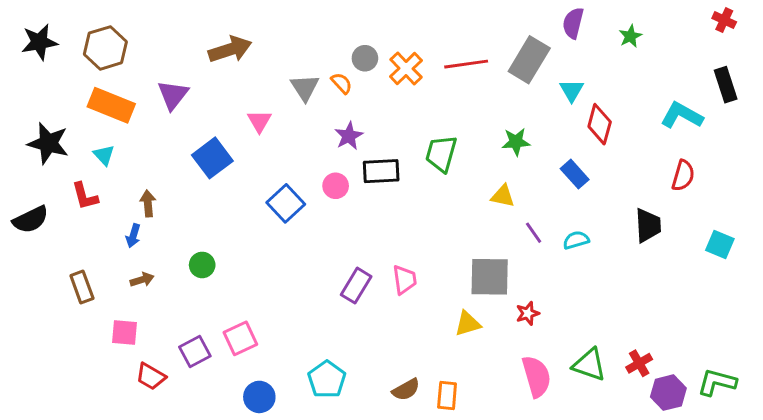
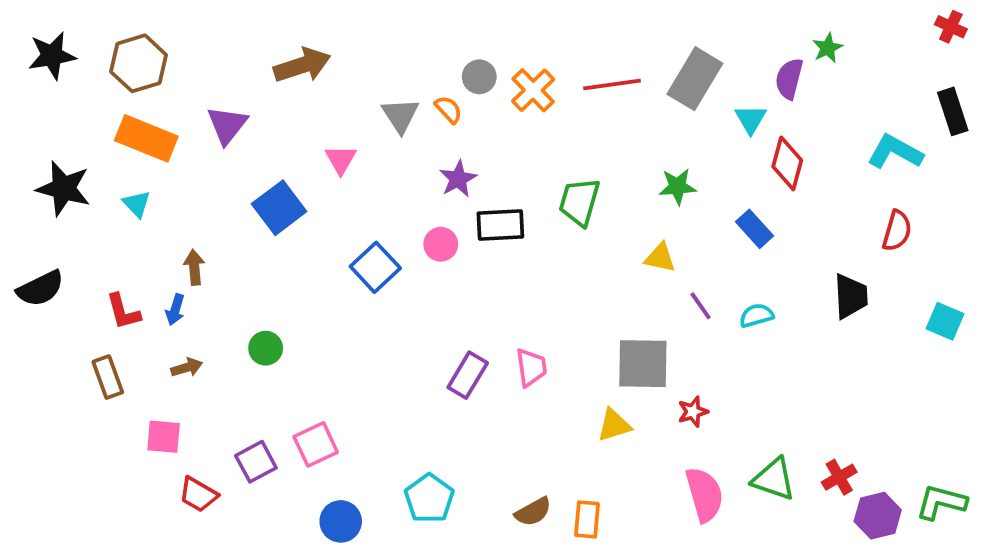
purple semicircle: (573, 23) -> (789, 79), moved
red L-shape: (85, 196) -> (123, 312), moved

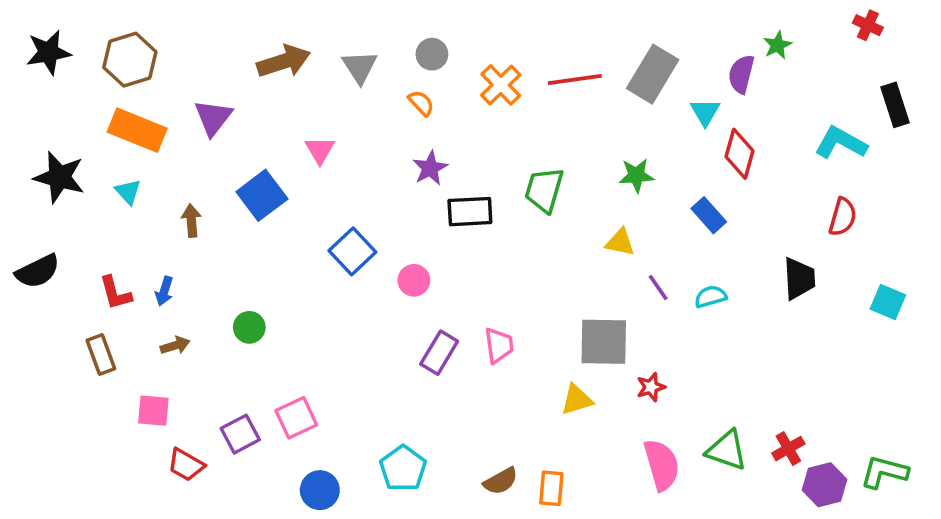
red cross: (951, 27) -> (868, 25), moved
gray circle: (479, 77) -> (432, 54), moved
gray triangle: (400, 115) -> (360, 67), moved
pink circle: (441, 244) -> (414, 280), moved
brown arrow: (194, 267) -> (191, 221), moved

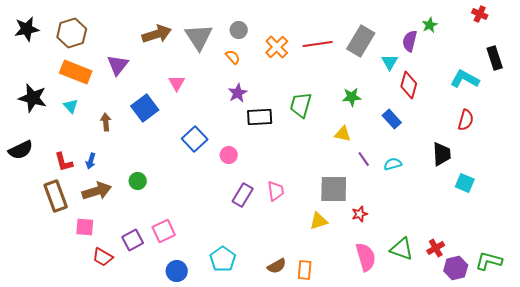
gray triangle: (360, 67) -> (199, 37), size x1.4
cyan square: (888, 302) -> (465, 183), moved
brown arrow: (175, 345) -> (97, 191), size x1.8
brown rectangle: (101, 354) -> (56, 196), size x1.4

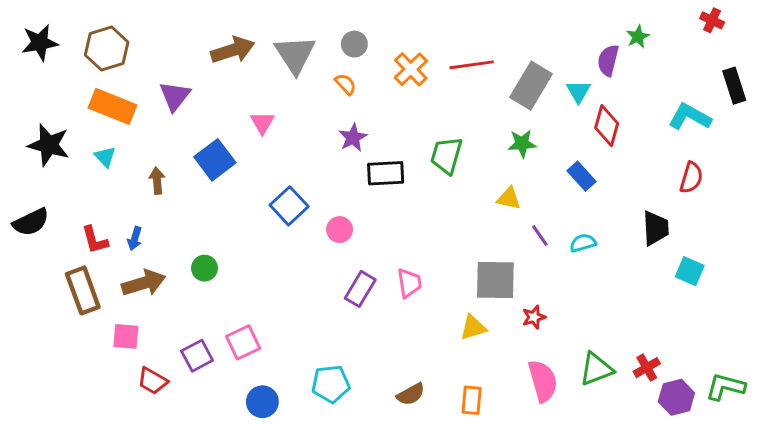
gray rectangle: (361, 41) -> (531, 86), moved
green triangle: (402, 249) -> (596, 369), turned -40
cyan pentagon: (223, 259) -> (331, 384), turned 30
orange rectangle: (305, 270) -> (472, 400), moved

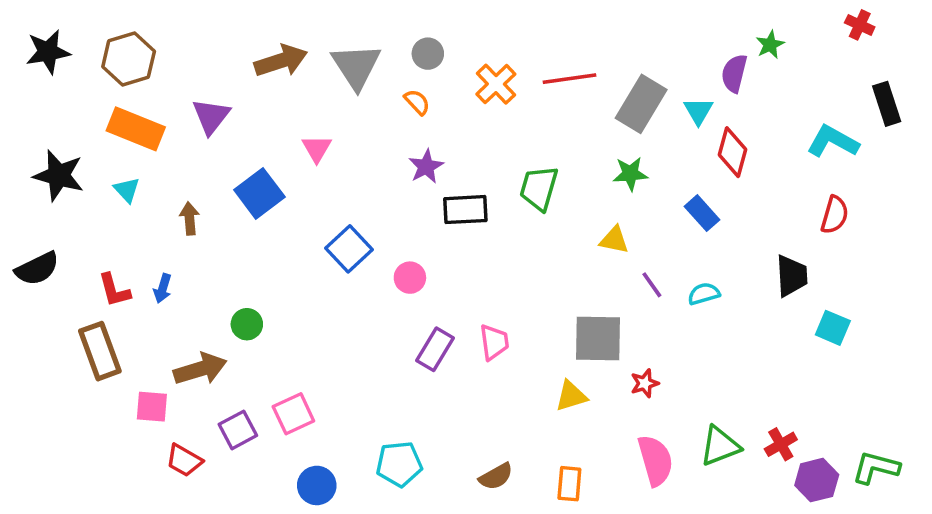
brown arrow: (144, 283) -> (200, 369), moved

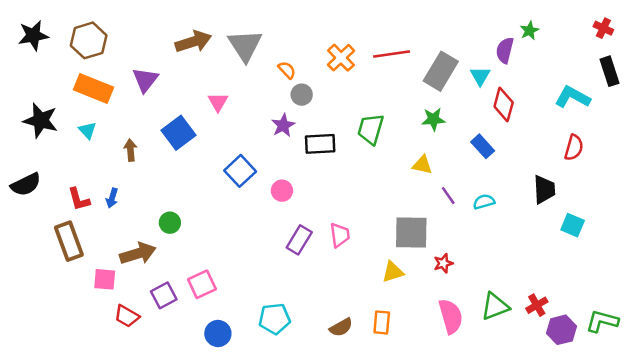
red cross: (860, 25) -> (603, 28), moved
gray circle: (428, 54) -> (302, 95), moved
purple star: (426, 167) -> (283, 125), moved
orange rectangle: (569, 484) -> (382, 322), moved

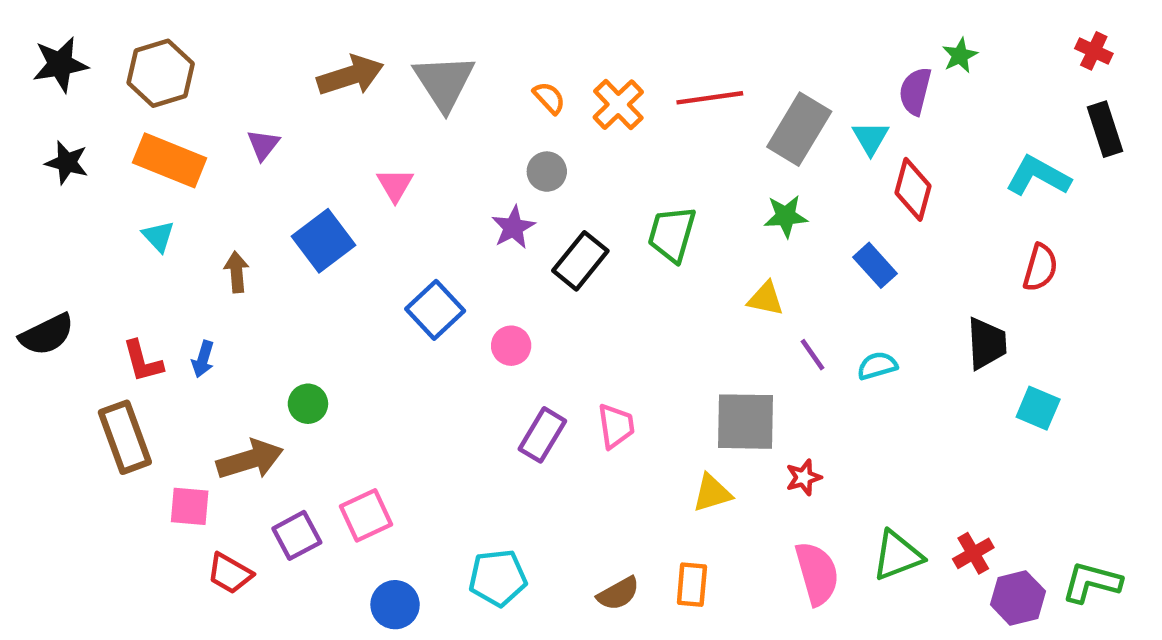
orange semicircle: (287, 70) -> (549, 98), moved
purple triangle: (145, 80) -> (263, 145), size x0.7
black star: (41, 120) -> (67, 163), moved, size x0.7
black rectangle: (320, 144) -> (580, 261), turned -48

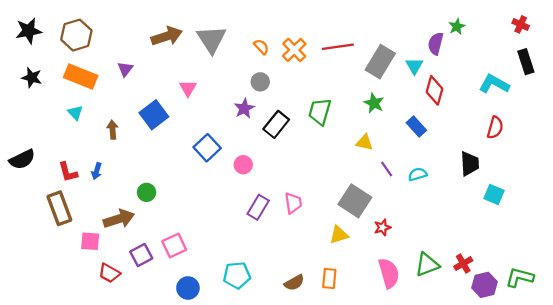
green star: (786, 216) -> (374, 103), turned 30
gray square: (746, 422) -> (355, 201), turned 32

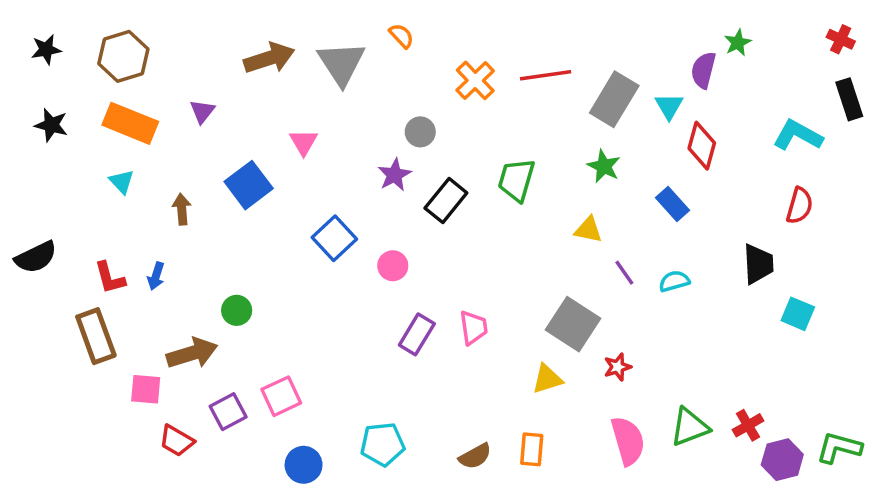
black star: (29, 31) -> (46, 50), size x0.7
orange semicircle: (261, 47) -> (401, 36), moved

